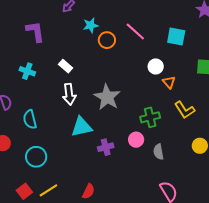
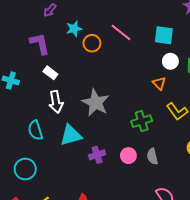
purple L-shape: (35, 32) -> (40, 44), moved
white circle: (156, 66) -> (170, 61), moved
cyan semicircle: (30, 119) -> (35, 130), moved
pink circle: (136, 140) -> (128, 156), moved

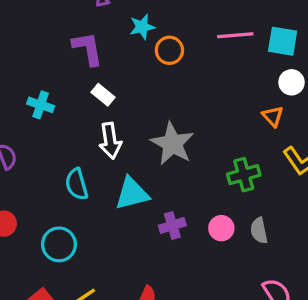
pink line: (121, 32) -> (235, 35), moved, turned -45

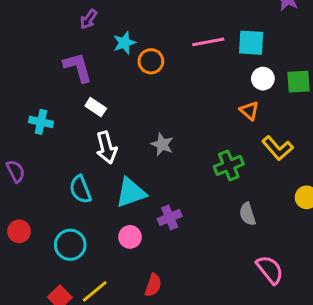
gray star: (172, 144) -> (162, 144), size x0.6
pink circle: (221, 228) -> (130, 237), moved

